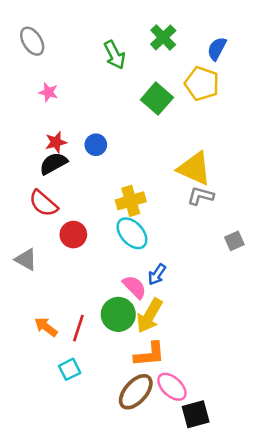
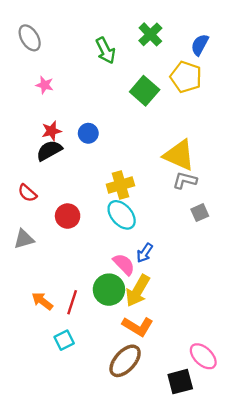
red semicircle: (43, 203) -> (27, 193), moved, size x0.7
gray square: (234, 241) -> (200, 213), moved
gray triangle: (26, 260) -> (24, 239), turned -45
orange L-shape: (149, 354) -> (138, 326), turned 36
pink ellipse: (172, 387) -> (203, 356), moved

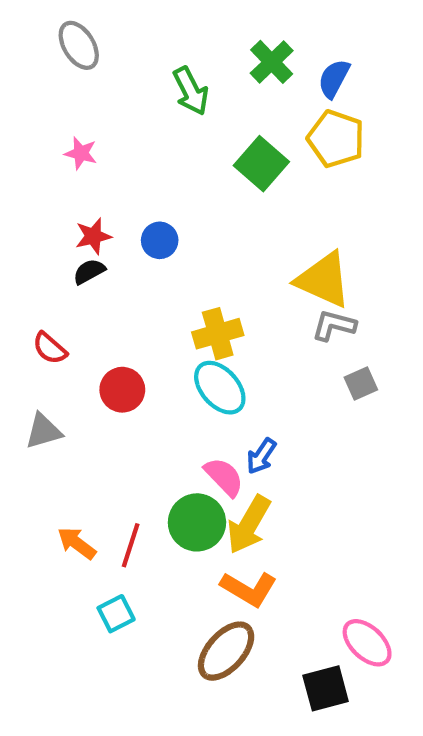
gray ellipse: (30, 38) -> (79, 45), moved
blue semicircle: (200, 45) -> (334, 79), moved
black semicircle: (49, 151) -> (89, 271), size x0.7

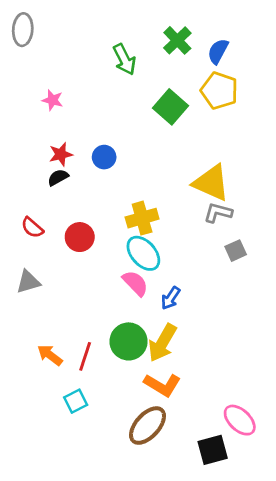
gray ellipse: (79, 45) -> (23, 30), moved, turned 36
red circle: (122, 390) -> (80, 237), moved
pink semicircle: (224, 477) -> (135, 283), moved

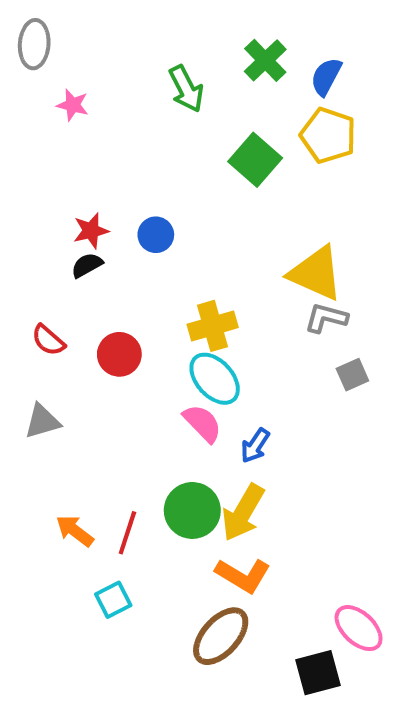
pink star: (53, 100) -> (73, 105), moved

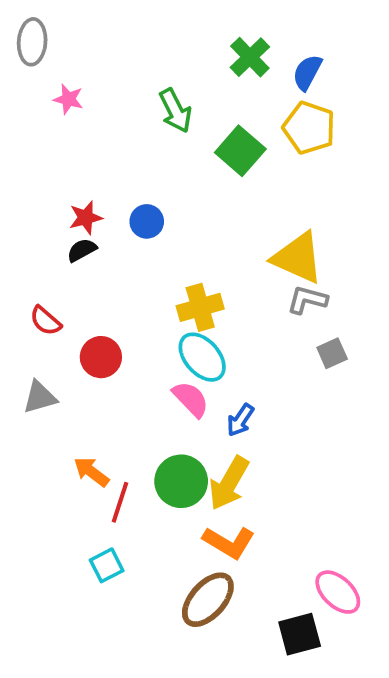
green arrow: (186, 89) -> (175, 111), moved
red circle: (119, 354) -> (101, 357), moved
orange arrow: (75, 531) -> (91, 472), moved

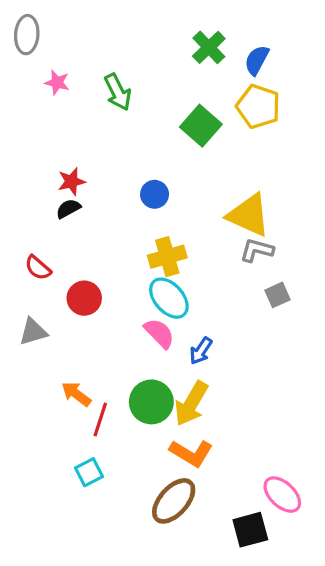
green arrow: (175, 111) -> (118, 92), moved
blue circle: (147, 221) -> (155, 194), moved

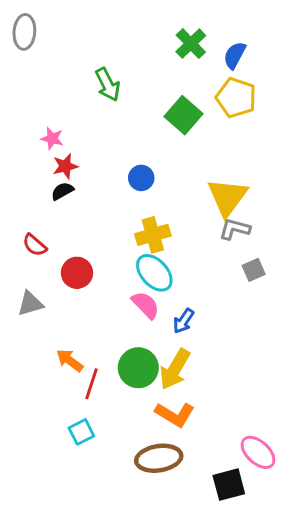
pink star: (57, 83) -> (52, 138), moved
yellow triangle: (249, 215) -> (227, 197), turned 42
brown ellipse: (174, 501) -> (159, 458), turned 39

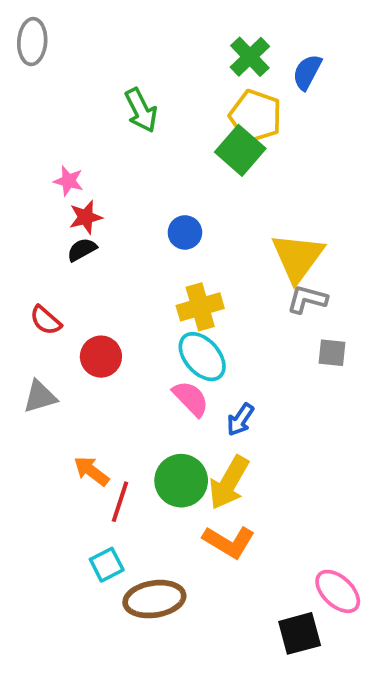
yellow pentagon: (236, 98) -> (256, 116), moved
gray square: (254, 270) -> (332, 353), turned 30
brown ellipse: (159, 458) -> (154, 599), moved

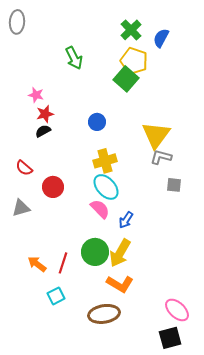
orange arrow: (91, 471) -> (37, 264), moved
brown ellipse: (154, 599) -> (104, 314), moved
black square: (300, 633) -> (170, 338), moved

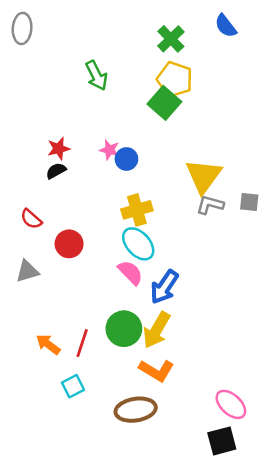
blue semicircle: (161, 38) -> (226, 26), moved, turned -66
pink star: (36, 95) -> (110, 150), moved
gray square: (174, 185) -> (249, 202), moved
blue arrow: (126, 220) -> (164, 287), size x1.5

